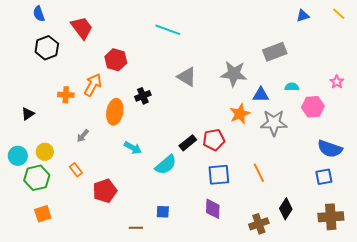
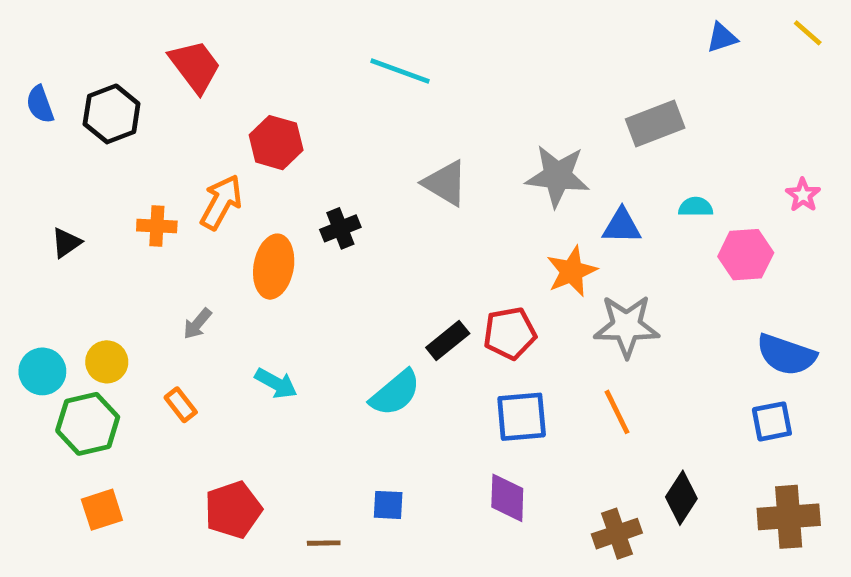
blue semicircle: (39, 14) -> (40, 104), moved
black triangle: (28, 114) -> (66, 243), moved
gray star: (274, 123) -> (627, 326), moved
cyan arrow: (133, 148) -> (276, 383), moved
red pentagon: (105, 191) -> (233, 510), moved

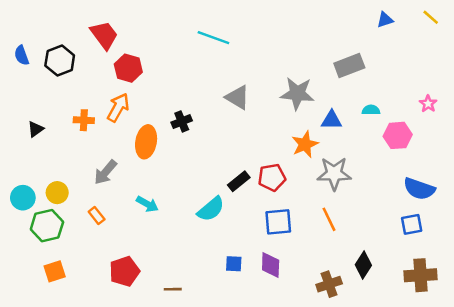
red hexagon: (276, 143) -> (128, 68), moved
gray arrow: (197, 324) -> (105, 172), size x1.5
blue square: (388, 505) -> (234, 264), moved

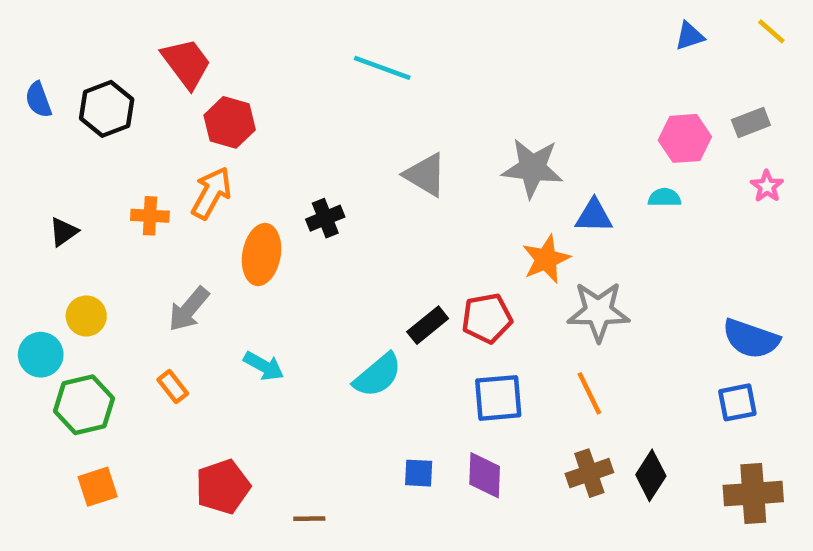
gray rectangle: (349, 66) -> (751, 122), moved, size x0.7
pink hexagon: (398, 135) -> (685, 138), moved
yellow circle: (57, 193) -> (86, 316), moved
brown cross: (329, 284) -> (589, 473), moved

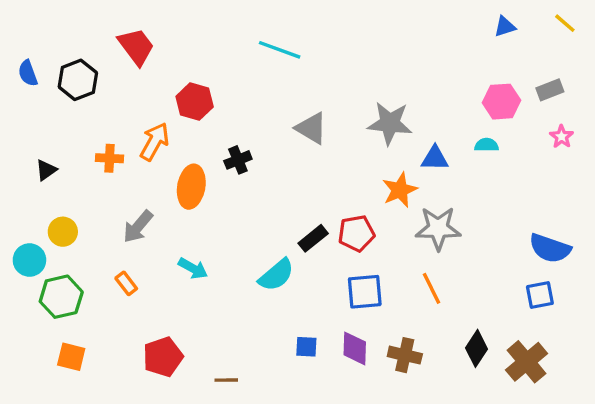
red hexagon: (230, 122) -> (195, 102), moved
brown cross: (589, 473) -> (405, 355), moved, turned 32
orange square: (98, 487) -> (71, 357), turned 32
brown cross: (753, 494) -> (527, 362), moved, turned -36

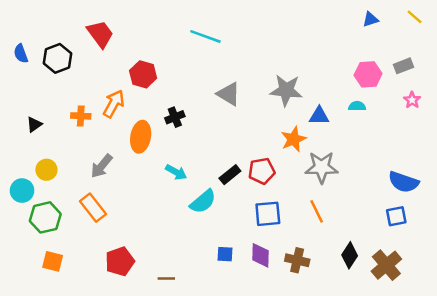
cyan arrow: (193, 268) -> (176, 172), moved
orange rectangle: (126, 283) -> (93, 208), size x1.6

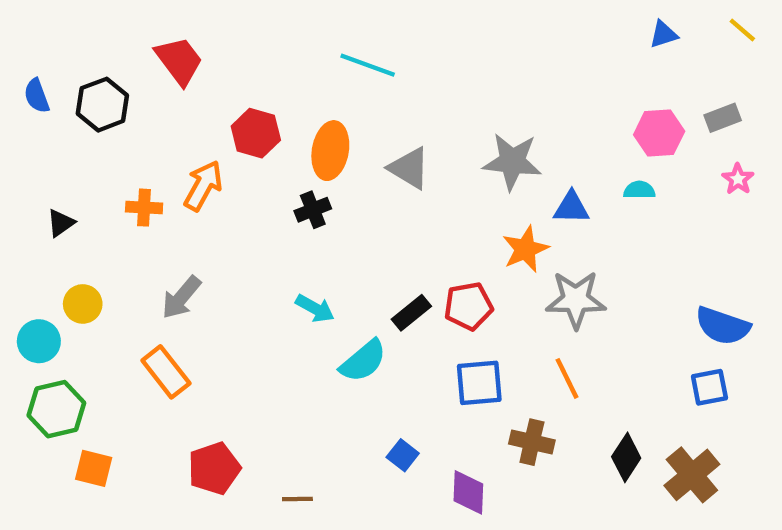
orange ellipse: (141, 137) -> (330, 151), moved
green hexagon: (45, 217) -> (56, 409), moved
blue square: (225, 254) -> (403, 455), turned 35
purple diamond: (260, 255) -> (468, 492), moved
brown cross: (297, 260) -> (532, 442), moved

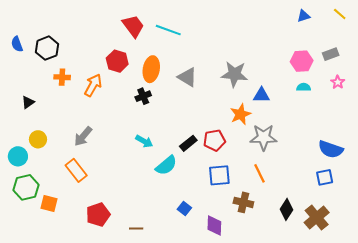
red trapezoid: (179, 61) -> (133, 26), moved
cyan semicircle: (639, 190) -> (304, 87), moved
orange cross: (144, 208) -> (62, 77), moved
orange square: (94, 468) -> (49, 203), moved

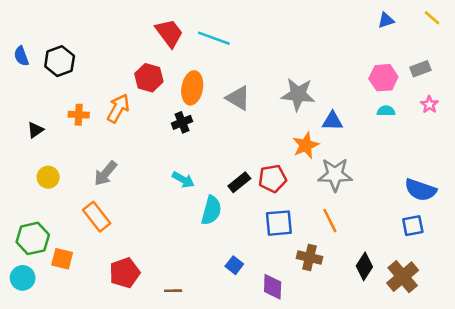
orange cross: (62, 77) -> (79, 115), moved
cyan circle: (18, 156) -> (23, 278), moved
cyan semicircle: (166, 165) -> (211, 210), turned -35

